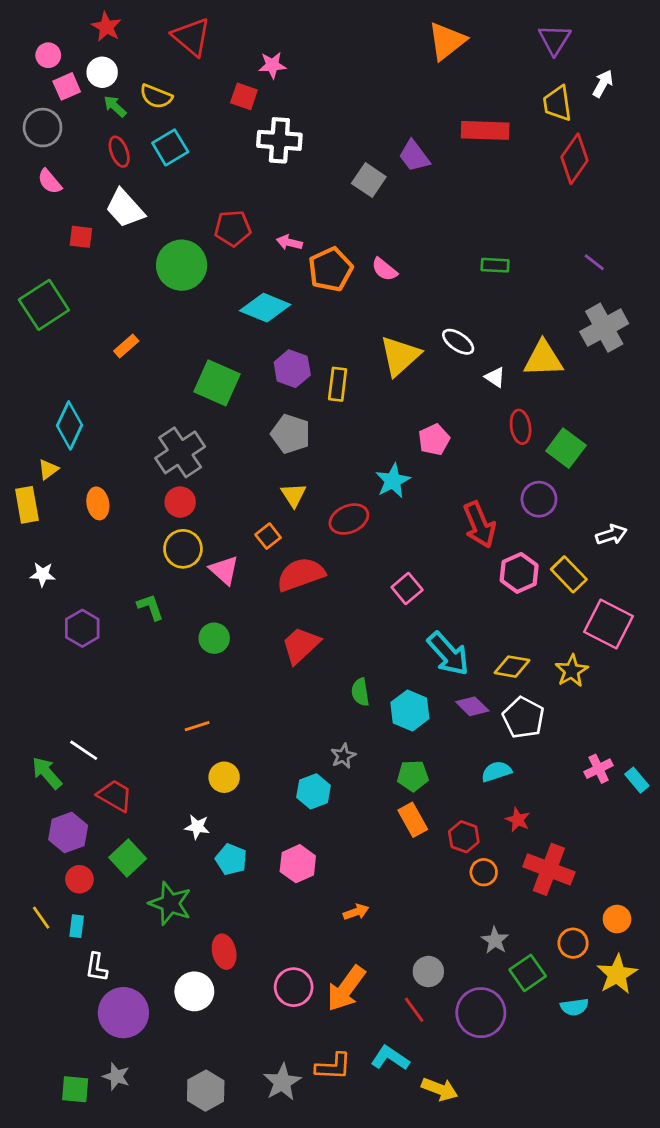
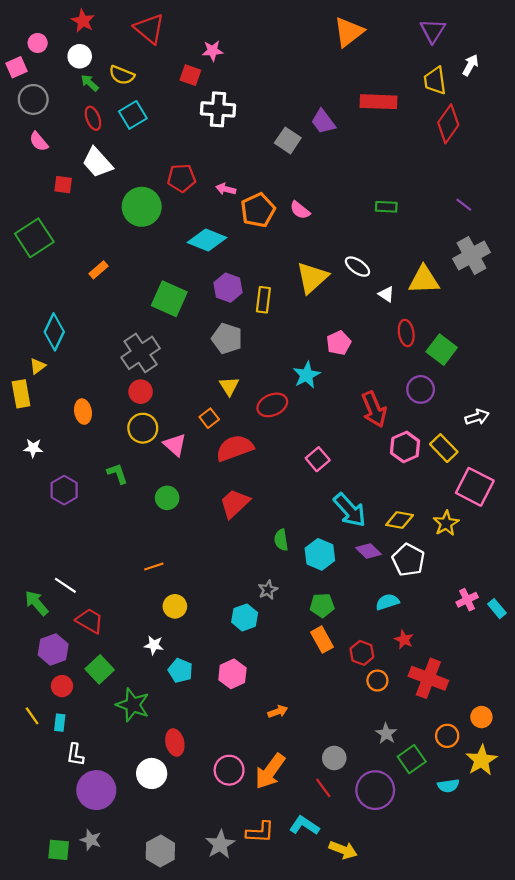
pink square: (67, 86) -> (17, 67), moved
orange ellipse: (98, 503) -> (83, 412), moved

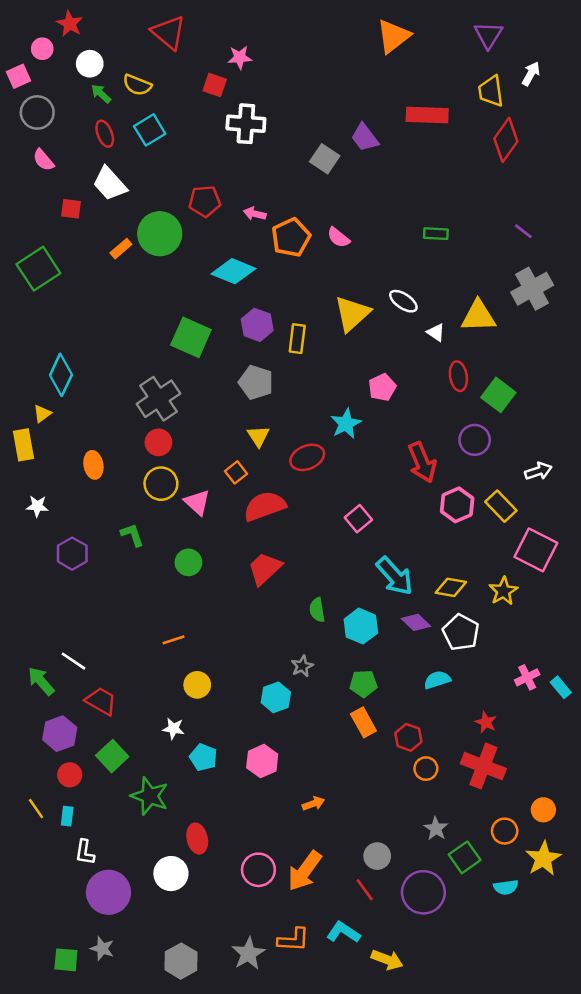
red star: (83, 21) -> (70, 24), moved
orange rectangle: (98, 270) -> (121, 249), moved
red star: (404, 640) -> (486, 722), moved

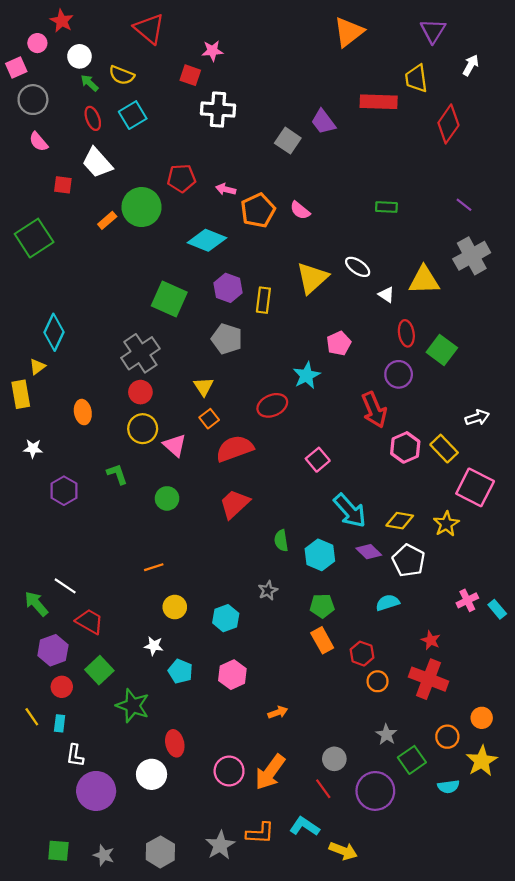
yellow trapezoid: (491, 91) -> (416, 79), moved
yellow triangle: (258, 436) -> (204, 387), moved
purple circle: (475, 440) -> (399, 374), moved
cyan hexagon: (276, 697) -> (226, 618), moved
gray star: (102, 949) -> (104, 855), moved

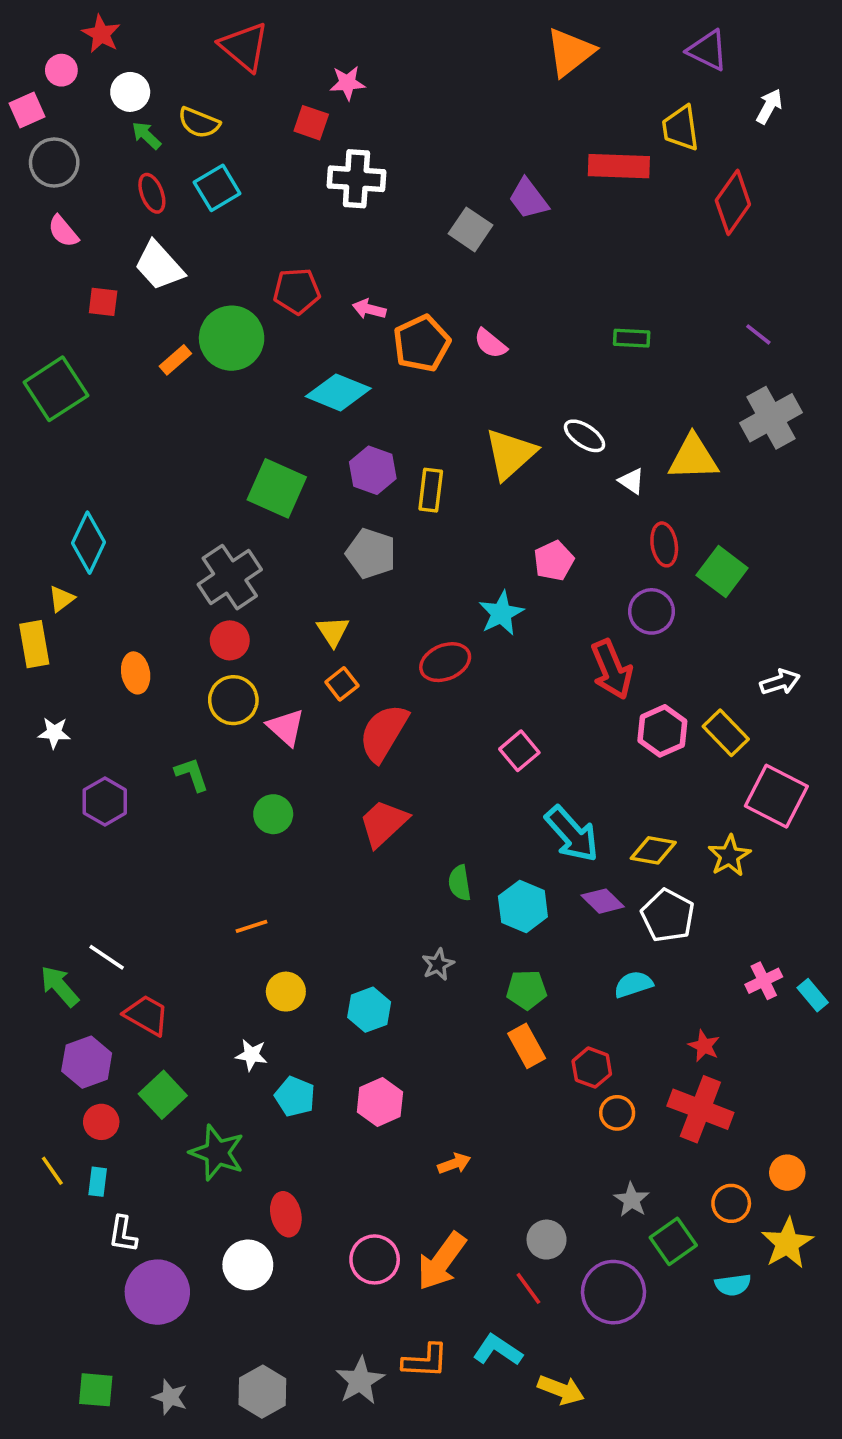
purple triangle: (433, 31) -> (708, 50), turned -36
red semicircle: (235, 449) -> (384, 733), turned -39

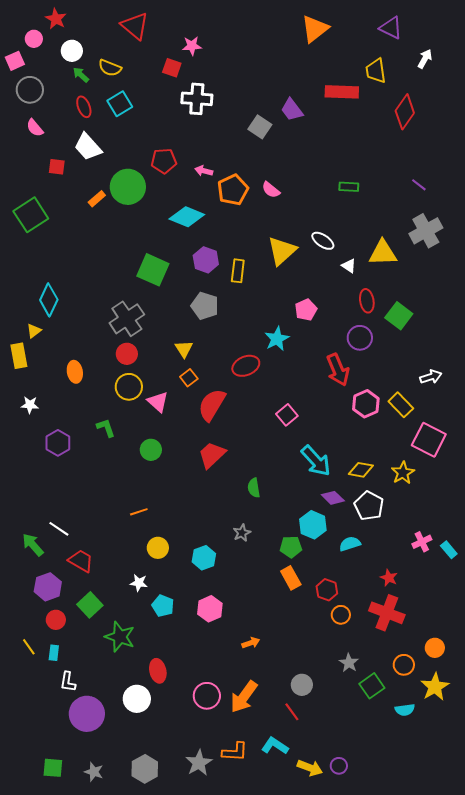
cyan hexagon: (523, 906) -> (313, 525), moved
purple circle: (613, 1292) -> (339, 766), moved, size x0.5

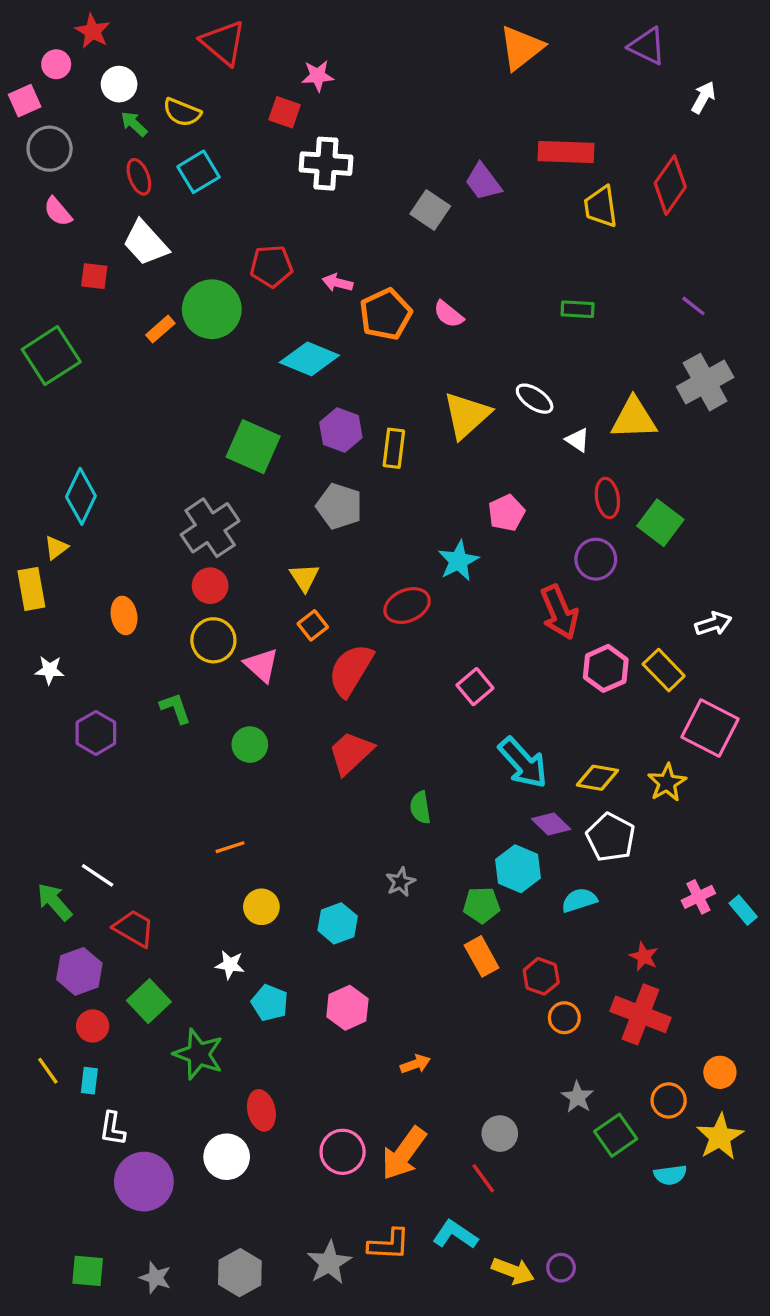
yellow trapezoid: (376, 71) -> (601, 207), moved

